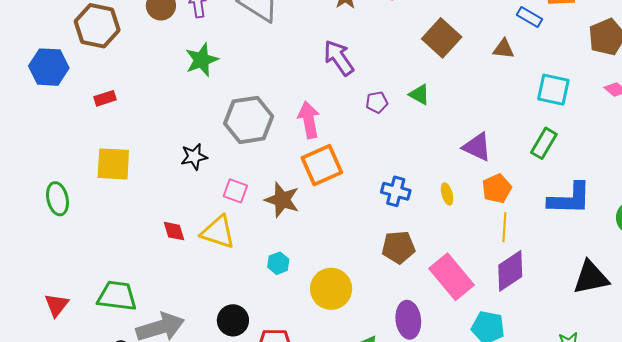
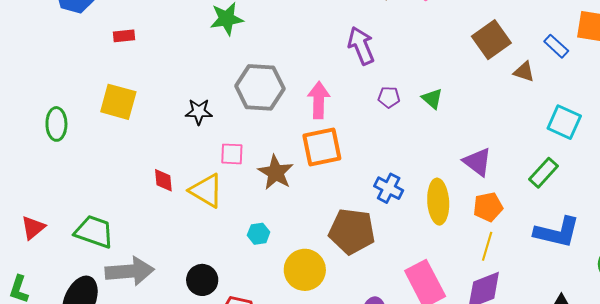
brown square: (442, 38) -> (491, 40), moved
pink square: (235, 191) -> (232, 154), turned -30
yellow ellipse: (447, 194) -> (438, 202), size x2.0
brown pentagon: (398, 247) -> (352, 231), moved, size x1.4

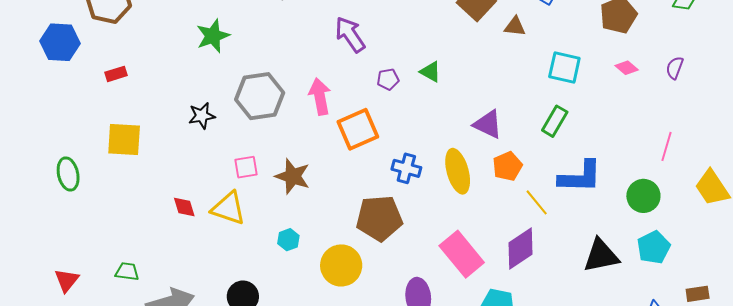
black star: (199, 112) -> (202, 116), moved
orange square: (322, 147) -> (358, 129), moved
green trapezoid: (94, 232) -> (127, 272), size x0.6
yellow line: (487, 246) -> (537, 202), moved, turned -44

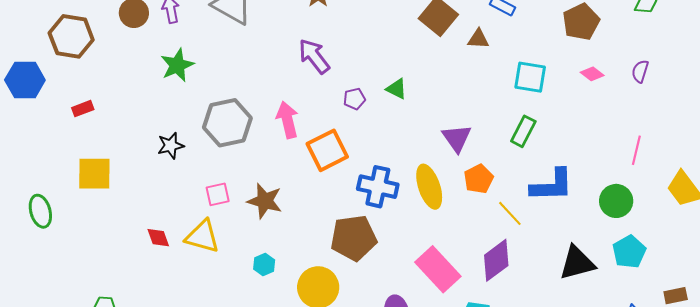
purple triangle: (488, 124) -> (457, 138), turned 32
blue cross: (406, 168) -> (378, 187), size x1.4

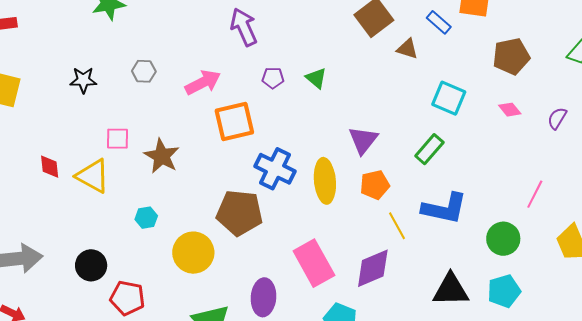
pink arrow: (287, 120) -> (203, 82), turned 63
gray hexagon: (227, 123) -> (144, 71), size x0.5

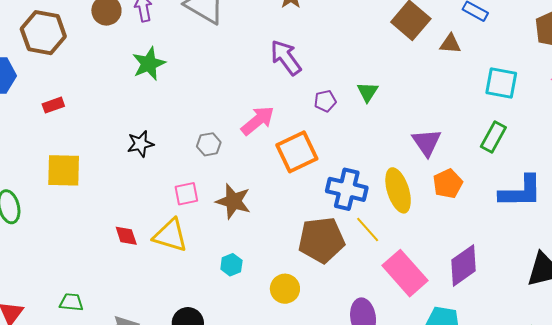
gray hexagon: (144, 71) -> (209, 144), moved
green triangle: (316, 78) -> (367, 92), turned 35
yellow line: (397, 226) -> (368, 229), moved
yellow circle: (193, 253) -> (285, 289), size x0.7

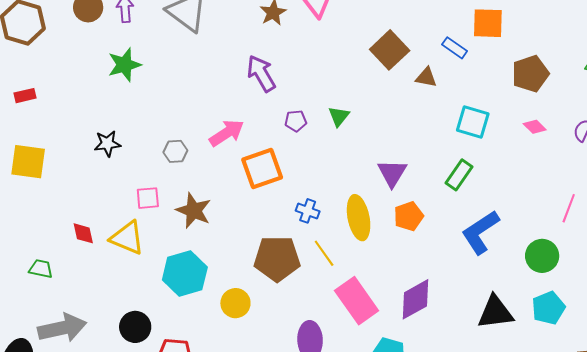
blue cross: (347, 189) -> (308, 211), size x0.6
blue L-shape: (521, 192) -> (480, 232), turned 141
cyan hexagon: (231, 265) -> (185, 273), size x2.0
green trapezoid: (71, 302) -> (41, 269), moved

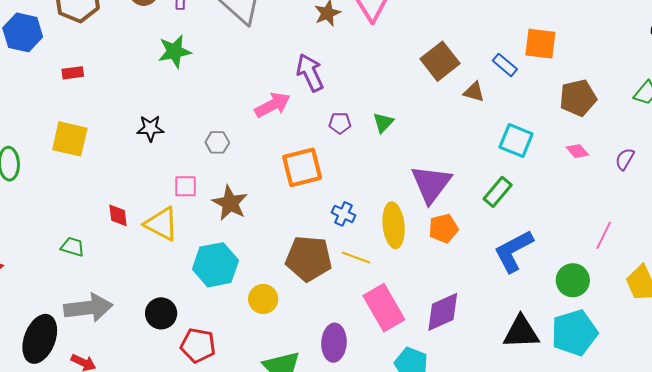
pink arrow: (227, 133) -> (272, 105), moved
purple triangle: (392, 173) -> (431, 184), size x1.4
yellow line: (324, 253) -> (356, 257), turned -40
cyan pentagon: (548, 308) -> (574, 333), size x1.4

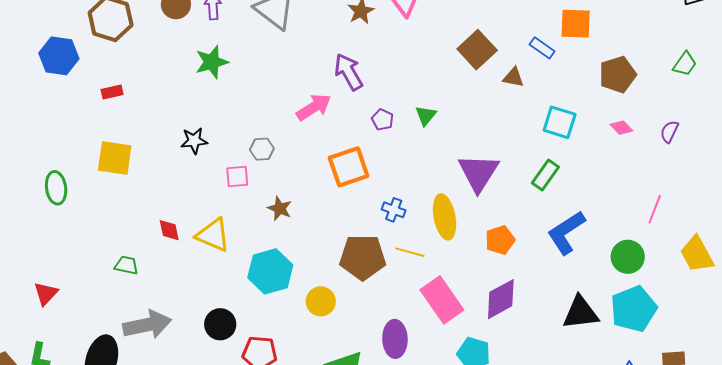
purple pentagon: (340, 123) -> (383, 120), turned 30
pink square: (186, 186) -> (237, 177), moved
brown star: (230, 203) -> (280, 208), size x0.7
orange pentagon: (444, 228) -> (500, 240), moved

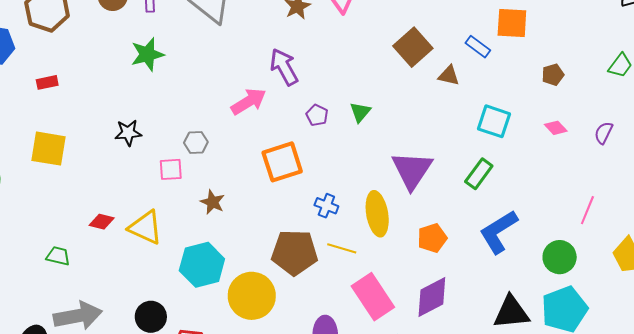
brown pentagon: (618, 75) -> (553, 75), size x0.6
red diamond: (169, 230) -> (102, 222), turned -65
yellow circle: (321, 301) -> (252, 296), size x1.6

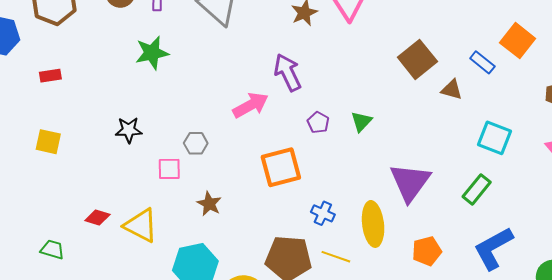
orange square: (512, 23) -> (518, 41), turned 32
yellow square: (48, 149) -> (48, 142), size x0.7

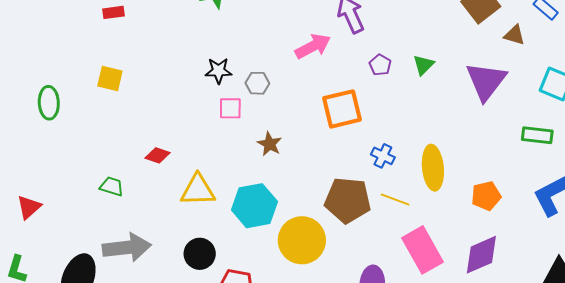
black star: (129, 130) -> (219, 71), moved
purple triangle: (410, 182) -> (486, 81), moved
green rectangle: (477, 189) -> (537, 135), turned 56
yellow triangle: (141, 226) -> (198, 190), moved, turned -30

